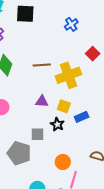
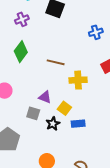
yellow cross: (68, 75) -> (78, 80), size x0.7
gray square: (38, 134) -> (33, 113), moved

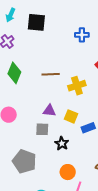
blue cross: (96, 32) -> (82, 35), turned 32
black star: (53, 124) -> (62, 143), moved

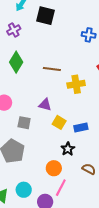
yellow square: (71, 116) -> (59, 122), moved
gray square: (42, 129) -> (24, 123), moved
black star: (62, 143) -> (68, 149), moved

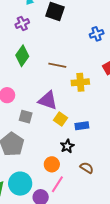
blue cross: (89, 35) -> (97, 34), turned -32
purple triangle: (45, 105) -> (48, 100), size x1.5
cyan circle: (24, 190) -> (20, 184), size x1.5

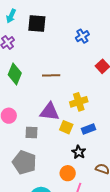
yellow cross: (80, 82) -> (79, 102), moved

